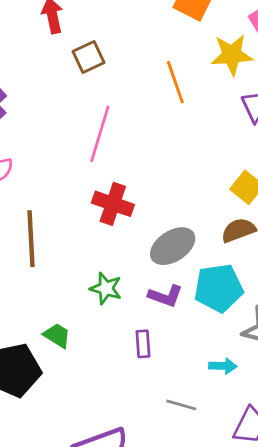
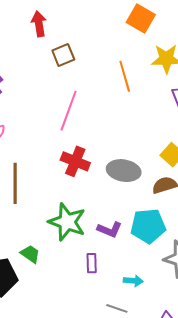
gray ellipse: (173, 246) -> (124, 171), moved, turned 40
green star: (106, 288) -> (67, 222), size x1.6
cyan arrow: (223, 366) -> (133, 281), moved

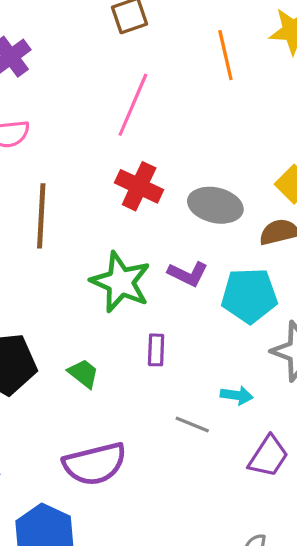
purple L-shape: (110, 230) -> (188, 274), moved
green trapezoid: (30, 254) -> (83, 374), moved
cyan arrow: (133, 281) -> (237, 395), moved

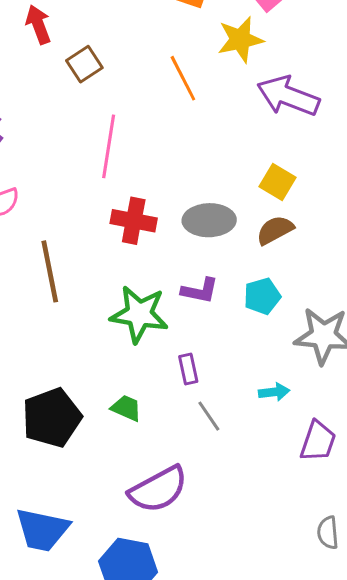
cyan pentagon: (249, 296) -> (262, 296), size x0.7
gray line: (192, 424) -> (209, 416), moved, turned 48

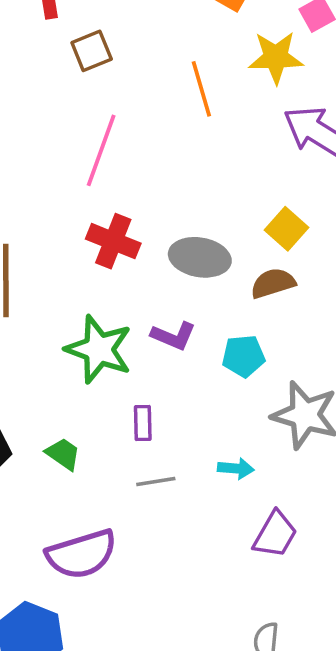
gray line: (209, 416) -> (156, 481), turned -76

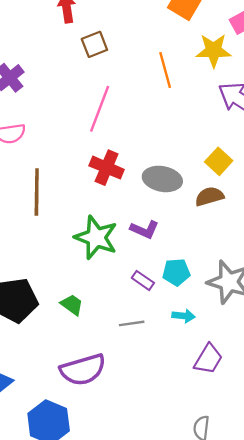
cyan pentagon: (244, 356) -> (176, 272), moved
purple rectangle: (143, 423) -> (143, 280), moved, turned -55

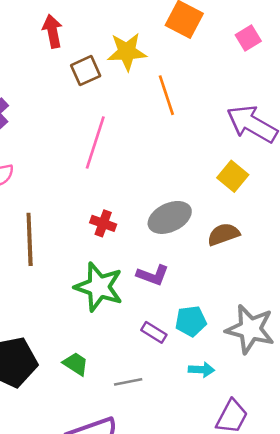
yellow star: (214, 50) -> (127, 52), moved
yellow square: (219, 161) -> (233, 176), moved
red cross: (107, 168) -> (103, 223), moved, size x0.7
gray ellipse: (162, 179) -> (170, 217), turned -33
gray line: (132, 323) -> (128, 382), moved

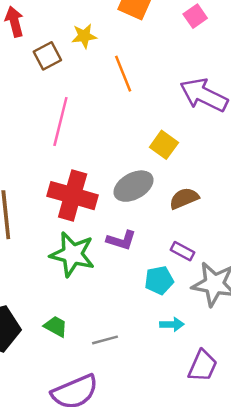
yellow star: (127, 52) -> (84, 36), size x0.7
yellow square: (233, 176) -> (164, 145), moved
red cross: (103, 223) -> (73, 196), size x2.0
purple rectangle: (154, 332) -> (183, 251), moved

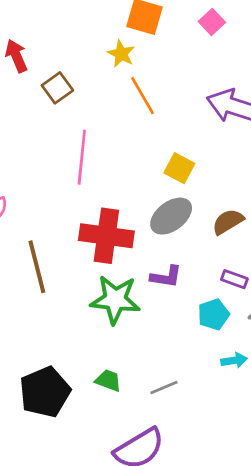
yellow star: (84, 36) -> (121, 54), moved, turned -30
yellow square: (164, 145) -> (179, 168), moved

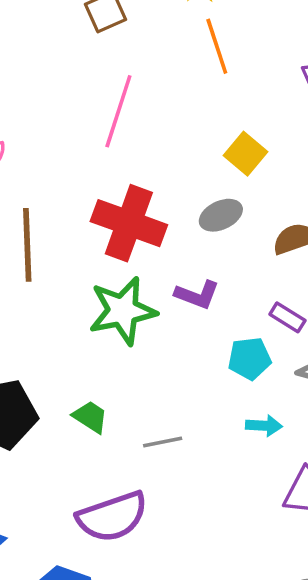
gray ellipse: (171, 216) -> (221, 215), size x0.7
green star: (115, 300) -> (123, 311), turned -30

